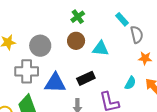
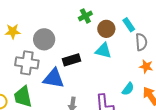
brown circle: (76, 41) -> (106, 29), moved
black rectangle: (86, 78) -> (71, 60), moved

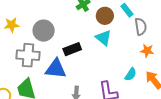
cyan triangle: (103, 51) -> (103, 38), turned 30

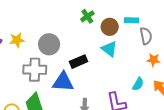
cyan rectangle: (127, 10) -> (132, 20), turned -48

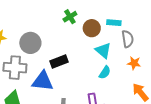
cyan triangle: (109, 49) -> (103, 50), moved
cyan semicircle: (138, 84) -> (105, 72), moved

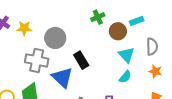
cyan rectangle: (114, 23) -> (137, 21), moved, turned -32
black rectangle: (59, 62) -> (81, 60), turned 72
blue triangle: (43, 81) -> (62, 77), turned 30

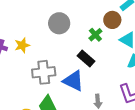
green cross: (98, 17) -> (95, 35), moved
gray circle: (55, 38) -> (59, 23), moved

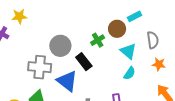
gray circle: (59, 23) -> (60, 46), moved
yellow star: (22, 45) -> (19, 16), moved

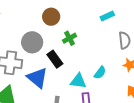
brown circle: (117, 29) -> (51, 17), moved
cyan triangle: (128, 51) -> (78, 81), moved, turned -36

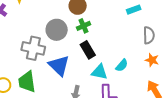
green cross: (70, 38) -> (83, 26), moved
black rectangle: (55, 59) -> (88, 50), moved

